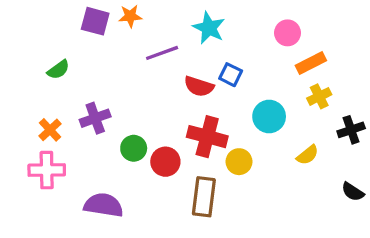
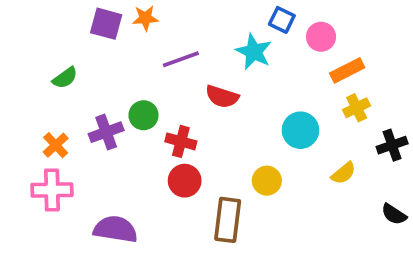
cyan star: (209, 28) -> (254, 52), moved
blue square: (231, 75) -> (282, 20), moved
red cross: (207, 137) -> (181, 141), moved, size x0.7
green circle: (134, 148) -> (144, 115), moved

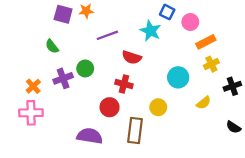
green semicircle: (65, 78) -> (52, 46), moved, turned 88
red cross: (181, 141) -> (124, 84), moved
purple semicircle: (115, 229) -> (90, 136), moved

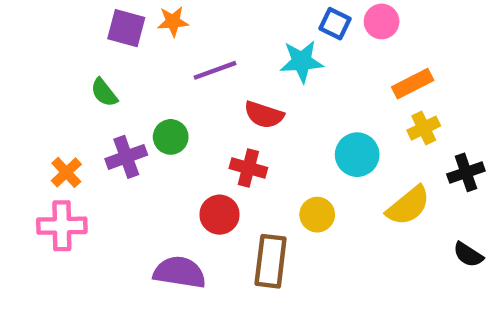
pink circle: (190, 22) -> (382, 21), moved
cyan star: (150, 31) -> (302, 61), turned -30
yellow semicircle: (204, 103) -> (408, 206), size x1.5

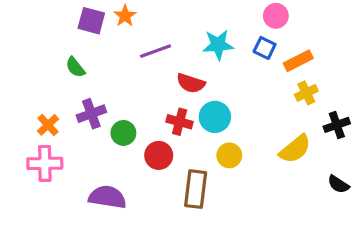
orange star: (173, 21) -> (125, 16), turned -30
blue square: (335, 24) -> (265, 48), moved
green circle: (171, 137) -> (123, 133), moved
cyan circle: (357, 155) -> (215, 117), moved
purple semicircle: (180, 272) -> (107, 197), moved

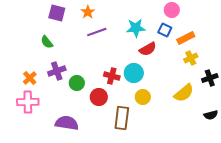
orange star: (125, 16) -> (88, 12), moved
red semicircle: (191, 83) -> (148, 49), moved, turned -48
black semicircle: (338, 184) -> (211, 115), turned -48

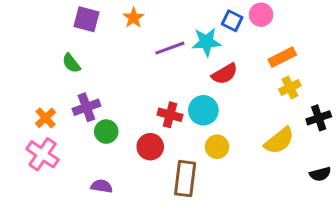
blue square: (165, 30) -> (232, 21), moved
purple line: (97, 32) -> (170, 48), moved
green circle: (77, 83) -> (106, 132), moved
pink cross: (28, 102) -> (42, 154), turned 35
purple semicircle: (67, 123) -> (102, 186), size x0.6

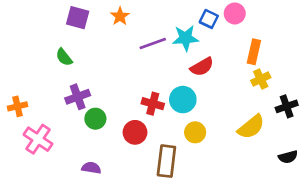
orange rectangle: (282, 57) -> (254, 52), turned -50
orange cross: (45, 118) -> (18, 106), moved, turned 30

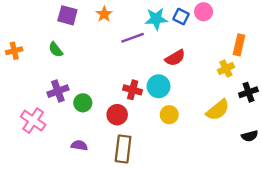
cyan star: (186, 38) -> (156, 19), moved
orange rectangle: (254, 52) -> (239, 45), moved
purple cross: (78, 97) -> (58, 91), moved
orange cross: (18, 106) -> (14, 51), moved
brown rectangle: (166, 161) -> (123, 149), moved

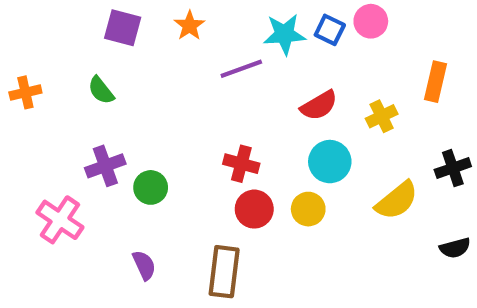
yellow cross: (226, 69) -> (382, 116), moved
cyan circle: (159, 86) -> (330, 162), moved
red circle: (117, 115) -> (254, 209), moved
purple semicircle: (79, 145) -> (144, 265), turned 56

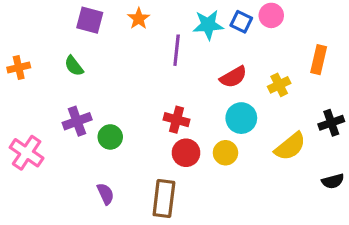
purple line: (241, 69) -> (177, 50), turned -64
pink cross: (60, 220) -> (27, 153), moved

